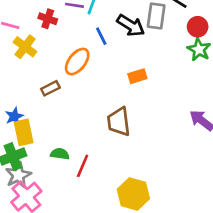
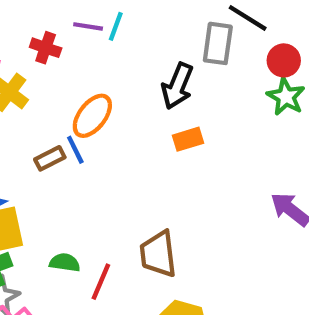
black arrow: (131, 25) -> (177, 86), moved, turned 80
blue line: (101, 36) -> (75, 150), moved
brown trapezoid: (119, 122) -> (158, 254), moved

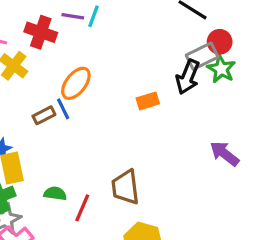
gray rectangle: (218, 43) -> (202, 56), moved, turned 56
red cross: (46, 48) -> (41, 32), size x1.4
black arrow: (177, 86) -> (188, 77), moved

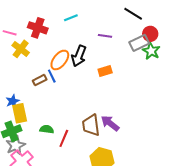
purple line: (73, 16) -> (105, 36), moved
cyan line: (93, 16) -> (71, 18), turned 48
black arrow: (188, 77) -> (79, 56), moved
purple arrow: (224, 154) -> (110, 123), moved

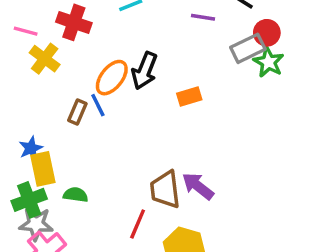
purple line: (105, 36) -> (203, 17), moved
brown rectangle: (40, 80) -> (77, 112), turned -40
green semicircle: (47, 129) -> (76, 195), moved
red line: (64, 138) -> (138, 224), moved
gray star: (16, 145) -> (36, 224), turned 30

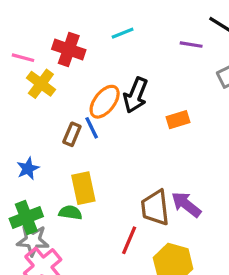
yellow rectangle: (43, 169) -> (83, 188), moved

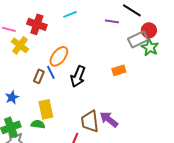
black arrow: (136, 95) -> (78, 76), moved
orange rectangle: (178, 120) -> (119, 70), moved

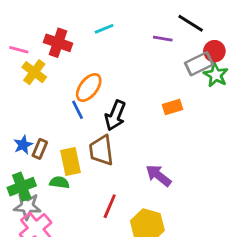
brown rectangle: (39, 76) -> (40, 149), moved
brown trapezoid: (90, 121) -> (101, 150), moved

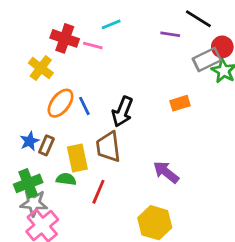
pink line: (19, 50) -> (93, 45), moved
orange ellipse: (89, 87) -> (60, 103), moved
red line: (110, 206) -> (98, 192), moved

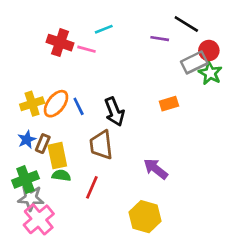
yellow cross: (41, 68) -> (32, 104), moved, turned 35
black arrow: (122, 112) -> (114, 112), turned -44
yellow rectangle: (77, 158) -> (57, 156), moved

